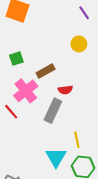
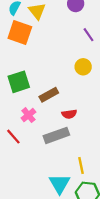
green square: (16, 59) -> (19, 82), size x1.5
pink cross: (26, 91) -> (28, 115), size x0.6
gray rectangle: (53, 111) -> (56, 135), turned 45

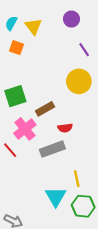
orange square: (20, 32) -> (16, 48), size x0.6
yellow circle: (83, 67) -> (79, 81), size x1.5
pink cross: (28, 115) -> (25, 129), size x1.5

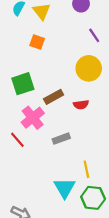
orange square: (16, 48) -> (37, 42), moved
red semicircle: (65, 128) -> (81, 105), moved
gray rectangle: (52, 149) -> (61, 139), size x0.7

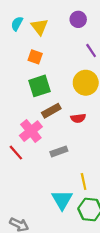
green square: (23, 84) -> (40, 86), moved

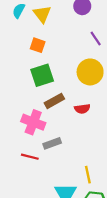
pink cross: (31, 131) -> (33, 122), turned -30
gray rectangle: (59, 151) -> (52, 143), moved
red line: (16, 153) -> (30, 157), moved, turned -35

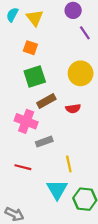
purple line: (96, 38) -> (85, 33), moved
red line: (30, 157) -> (23, 167), moved
yellow line: (88, 175) -> (69, 164), moved

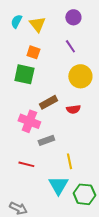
purple line: (85, 33) -> (70, 46), moved
green square: (35, 77) -> (24, 74), moved, turned 30

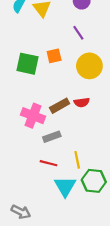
orange square: (33, 52) -> (54, 56), moved, turned -32
brown rectangle: (48, 102) -> (60, 106), moved
red line: (26, 164) -> (48, 163), moved
green hexagon: (84, 194) -> (94, 181), moved

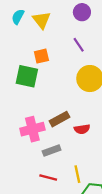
orange square: (54, 56) -> (41, 56), moved
red semicircle: (82, 102) -> (82, 129), moved
pink cross: (33, 116) -> (32, 129), turned -35

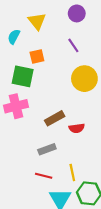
cyan semicircle: (18, 17) -> (14, 37), moved
pink cross: (32, 129) -> (16, 106), moved

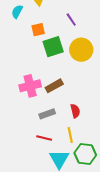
green square: (23, 76) -> (53, 47), moved, turned -30
pink cross: (16, 106) -> (30, 86), moved
red semicircle: (77, 128) -> (75, 111), moved, turned -96

